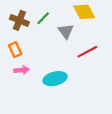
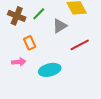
gray triangle: (66, 31) -> (60, 26), turned 35
orange rectangle: (15, 50) -> (30, 43), moved

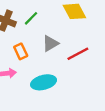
gray triangle: (60, 26) -> (50, 43), moved

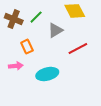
gray triangle: (50, 43) -> (55, 30), moved

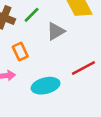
red line: (78, 49) -> (83, 68), moved

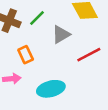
red line: (83, 68) -> (89, 55), moved

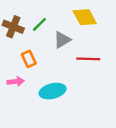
red line: (89, 55) -> (88, 59), turned 30

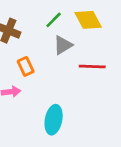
green line: (39, 24) -> (54, 20), moved
cyan ellipse: (53, 91) -> (54, 120), moved, turned -65

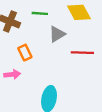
green line: (54, 20) -> (40, 13), moved, turned 49

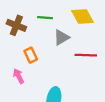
pink arrow: (12, 74) -> (19, 76), turned -112

